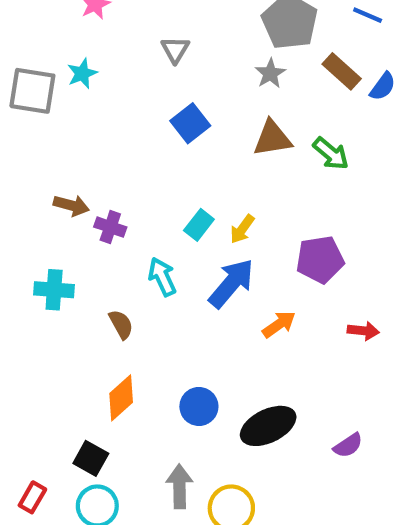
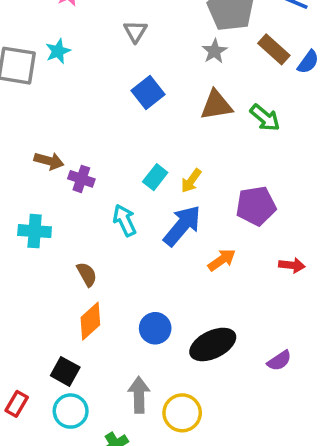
brown semicircle: (121, 324) -> (87, 274), moved

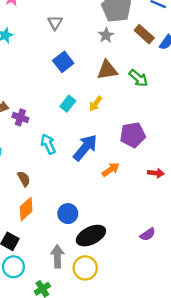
cyan rectangle: (155, 177) -> (68, 104), moved
yellow arrow: (191, 181) -> (96, 104), moved
black ellipse: (213, 344) -> (91, 236), moved

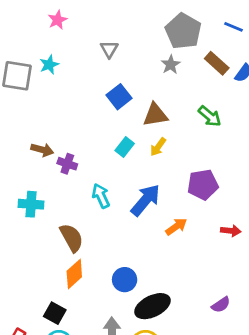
brown triangle: (107, 70) -> (155, 115), moved
brown semicircle: (24, 179) -> (72, 238), size x1.5

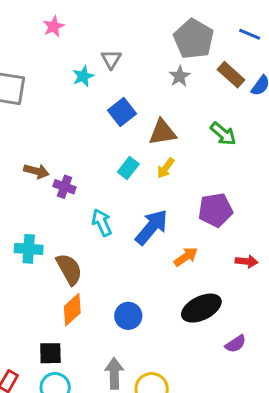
cyan star: (49, 65) -> (83, 76), moved
cyan cross: (31, 204) -> (29, 249), moved
black ellipse: (152, 306) -> (201, 308), moved
black square: (55, 313) -> (50, 353), turned -30

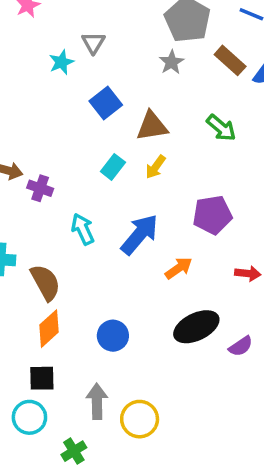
purple semicircle: (236, 344) -> (241, 346), moved
black square: (50, 353) -> (42, 378), moved

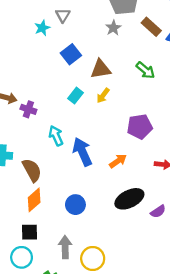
blue arrow: (140, 234) -> (82, 152), moved, turned -64

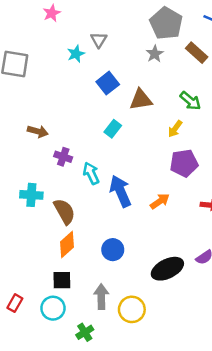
yellow arrow: (103, 96) -> (175, 129), moved
purple cross: (28, 109) -> (63, 157), moved
black ellipse: (129, 199) -> (167, 269), moved

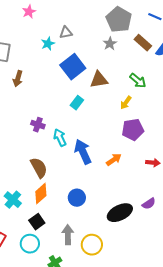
gray triangle: (99, 40) -> (66, 33), turned 48
blue square: (108, 83) -> (73, 67), size x1.4
brown arrow: (38, 131) -> (18, 79), moved, turned 91
cyan cross: (31, 195) -> (13, 200), moved, turned 36
black square: (62, 280) -> (37, 222), turned -35

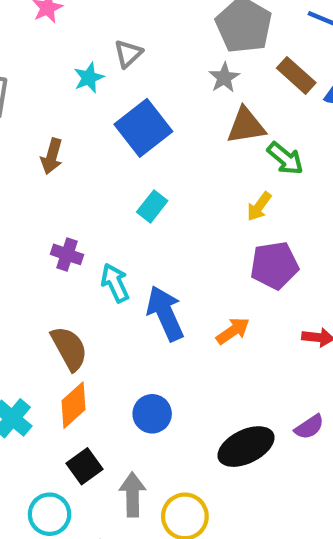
gray triangle: (66, 33) -> (128, 54), turned -32
brown arrow: (18, 79) -> (52, 156), moved
brown triangle: (99, 80) -> (246, 126), moved
black square: (37, 222) -> (84, 466), moved

